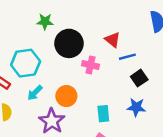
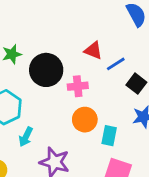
orange circle: (66, 96) -> (85, 120), moved
cyan rectangle: (103, 114) -> (109, 136), turned 35

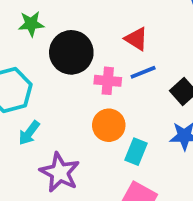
blue line: (116, 64) -> (143, 72), moved

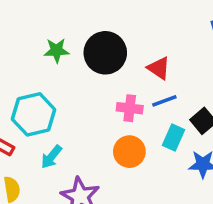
black circle: (71, 52) -> (105, 53), moved
cyan rectangle: (136, 152) -> (173, 137), moved

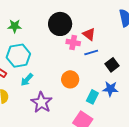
green star: (57, 50) -> (15, 26), moved
pink cross: (130, 108) -> (73, 43), moved
cyan rectangle: (173, 137) -> (92, 97), moved

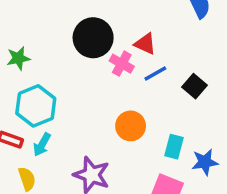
pink cross: (73, 43) -> (122, 64), turned 32
cyan arrow: (27, 80) -> (42, 145), moved
blue star: (110, 89) -> (205, 162), moved

